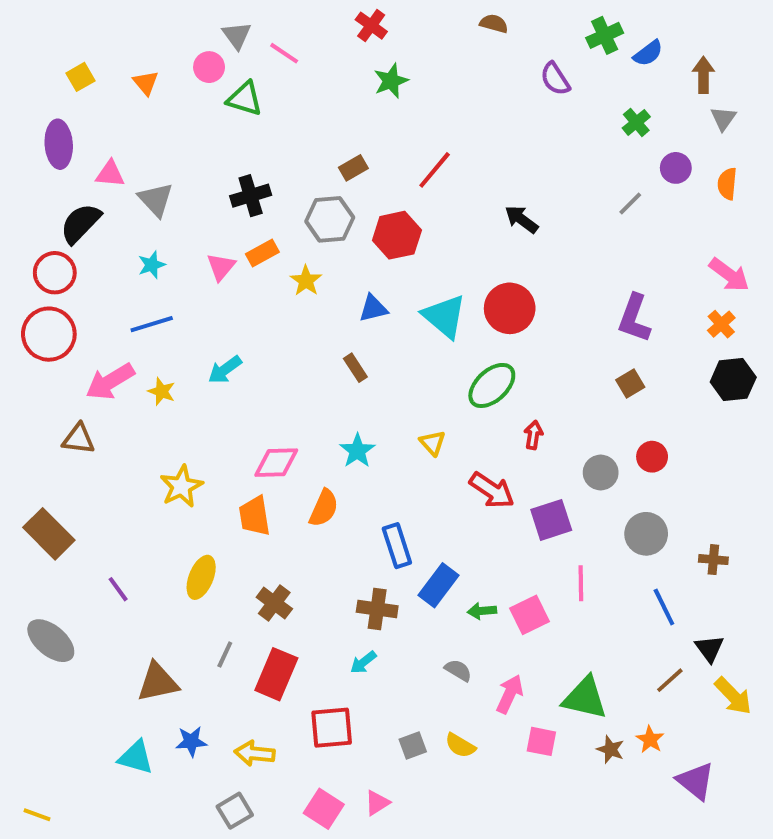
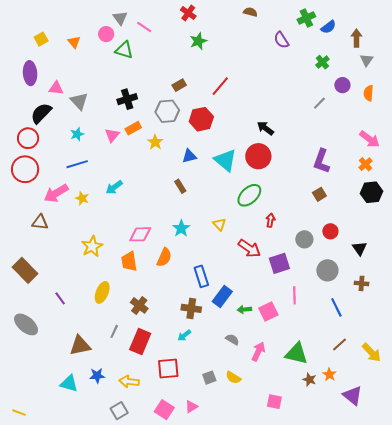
black arrow: (522, 219) -> (265, 128), moved
black triangle: (709, 649) -> (359, 248), moved
pink square: (541, 741) -> (274, 402), moved

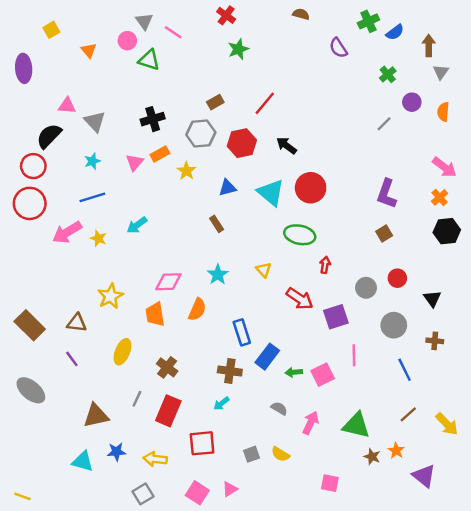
yellow square: (41, 39) -> (51, 30), moved
purple ellipse: (30, 73) -> (24, 68), moved
black arrow: (265, 128) -> (286, 146), moved
green ellipse: (249, 195) -> (300, 235), turned 55
brown triangle: (40, 222) -> (77, 323), moved

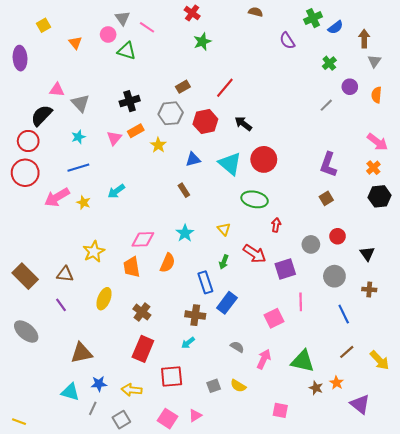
green arrow: (294, 372) -> (224, 262), moved, turned -64
gray line: (137, 399) -> (93, 408), moved

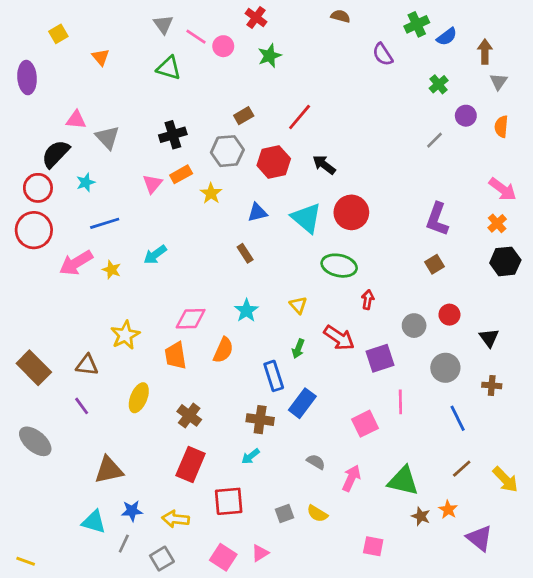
pink circle: (108, 34) -> (223, 46), moved
cyan star: (78, 137) -> (86, 182), moved

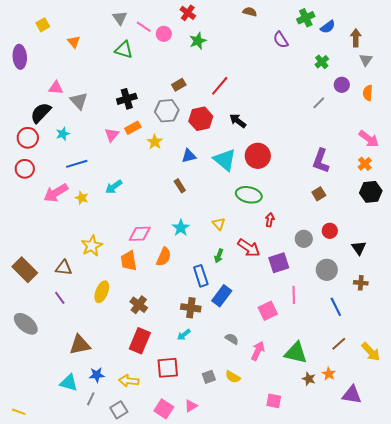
red circle: (34, 230) -> (25, 169), size x0.7
purple triangle: (479, 538) -> (352, 395), turned -30

